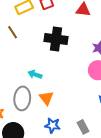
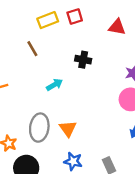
black cross: (56, 39) -> (83, 60), size x0.6
cyan arrow: (35, 74) -> (55, 85), moved, turned 128

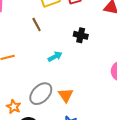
gray ellipse: (39, 128) -> (41, 94), turned 35

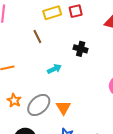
orange star: (14, 107) -> (14, 100), moved

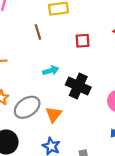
red square: (76, 11) -> (83, 41), moved
black cross: (81, 49) -> (78, 86), moved, size x1.5

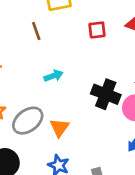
red square: (83, 41) -> (97, 30), moved
black cross: (78, 86) -> (106, 94), moved

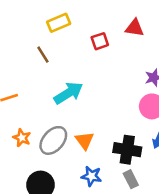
cyan arrow: (54, 76) -> (68, 93), size x1.6
black cross: (106, 94) -> (127, 150), moved

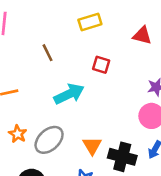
yellow rectangle: (59, 23) -> (90, 22), moved
red square: (100, 41) -> (101, 65), moved, turned 30
orange triangle: (85, 141) -> (92, 146), moved

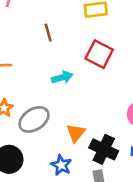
red square: (101, 65) -> (99, 54), size x1.5
cyan arrow: (69, 94) -> (62, 77), size x0.7

